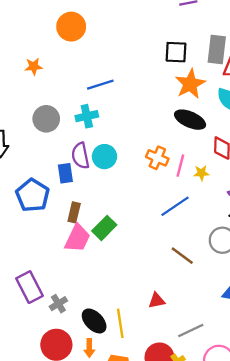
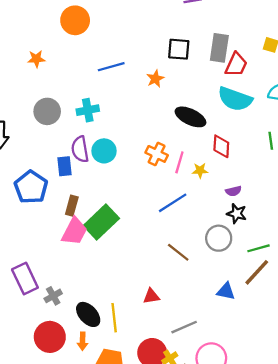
orange star: (190, 84) -> (155, 79), moved, size x0.6
blue line: (100, 85) -> (111, 67), moved
green rectangle: (104, 228) -> (101, 222), size x1.4

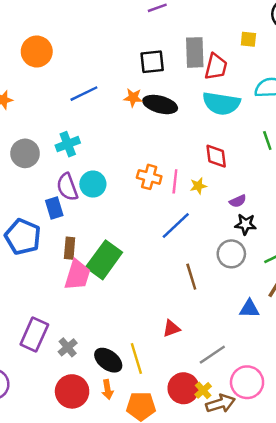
orange star: (155, 79) -> (133, 98), turned -30
black ellipse: (190, 117) -> (160, 104), moved
brown line: (178, 252) -> (191, 277), turned 45
purple rectangle: (25, 278) -> (34, 335), turned 60

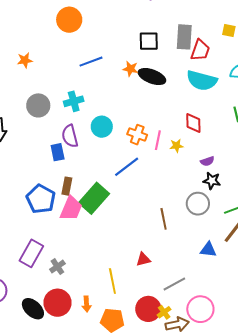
orange circle: (37, 52) -> (69, 20), moved
cyan circle: (93, 184) -> (102, 127), moved
blue line: (176, 225) -> (127, 167), moved
blue pentagon: (23, 237) -> (41, 199), moved
black ellipse: (108, 360) -> (33, 309), moved

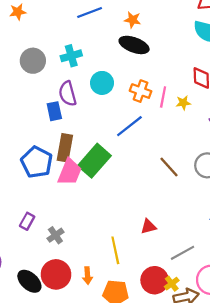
black ellipse: (152, 77) -> (134, 45), moved
brown rectangle: (67, 186) -> (65, 148), size x1.4
brown line: (164, 219) -> (169, 167), moved, turned -30
purple rectangle: (31, 253) -> (27, 221), size x0.6

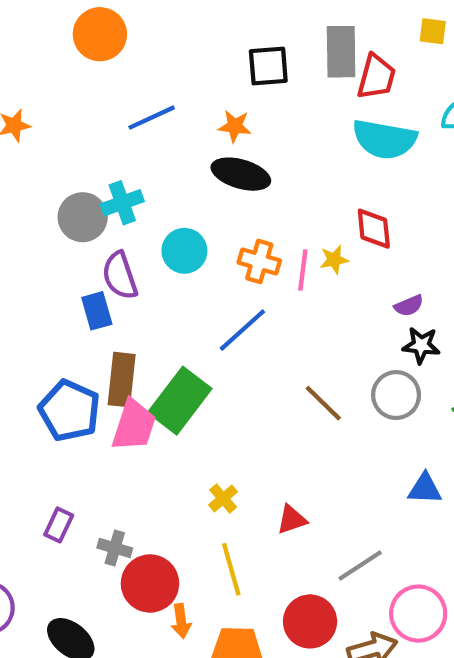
gray circle: (33, 61) -> (83, 217), moved
yellow star: (183, 103) -> (334, 260), moved
gray cross: (55, 235) -> (115, 548), turned -35
red circle: (56, 274) -> (150, 583), moved
yellow cross: (172, 284) -> (223, 498), moved

